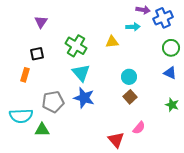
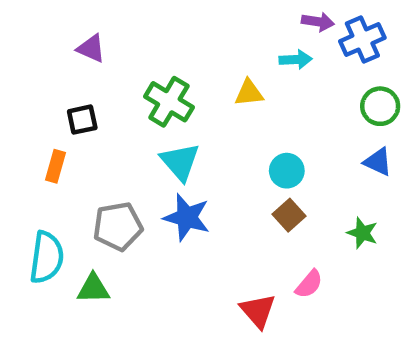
purple triangle: (41, 22) -> (91, 48), turned -40
green star: (172, 105) -> (362, 233), moved
cyan semicircle: (21, 116) -> (47, 257), turned -80

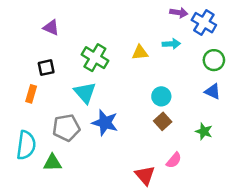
blue cross: (362, 39) -> (204, 23), turned -35
cyan arrow: (296, 60) -> (171, 44), moved
cyan triangle: (180, 162) -> (85, 93), moved

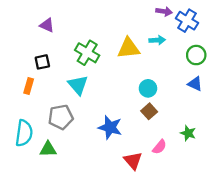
yellow triangle: (140, 53) -> (128, 48), size x1.5
blue star: (105, 123) -> (110, 127), moved
green star: (204, 131) -> (188, 133), moved

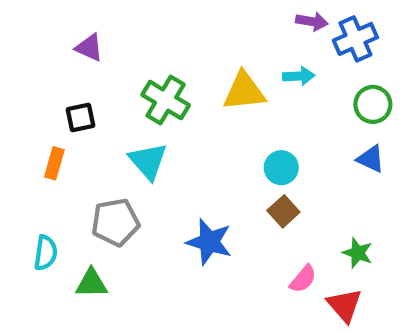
blue cross: (187, 21) -> (355, 39), turned 35
cyan semicircle: (24, 133) -> (46, 253), size x0.7
red triangle: (133, 161) -> (345, 305), moved

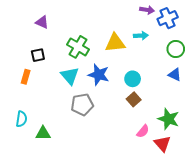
gray pentagon: (115, 222) -> (82, 105), moved
blue star: (209, 242) -> (99, 75), moved
green star: (358, 253) -> (169, 119), size x1.5

